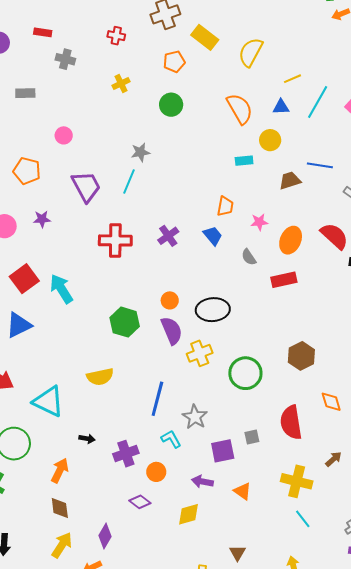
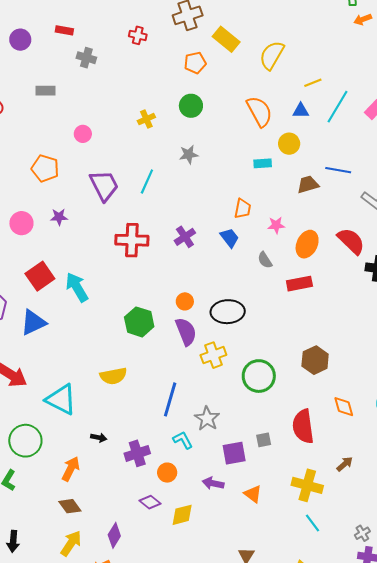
yellow cross: (121, 83) -> (146, 119), moved
gray star: (140, 152) -> (189, 155), moved
brown diamond: (60, 508) -> (70, 506), turned -30
yellow diamond: (189, 514) -> (182, 515), moved

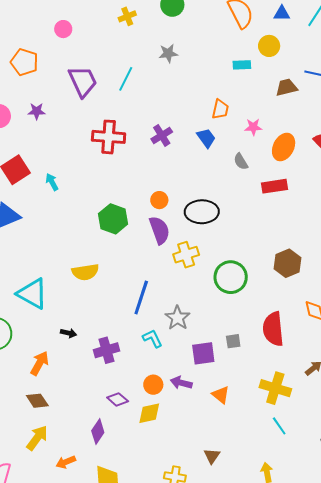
cyan arrow: (77, 287) -> (52, 182), size x0.6
orange circle: (167, 473) -> (153, 385), moved
purple diamond: (114, 535) -> (98, 432), moved

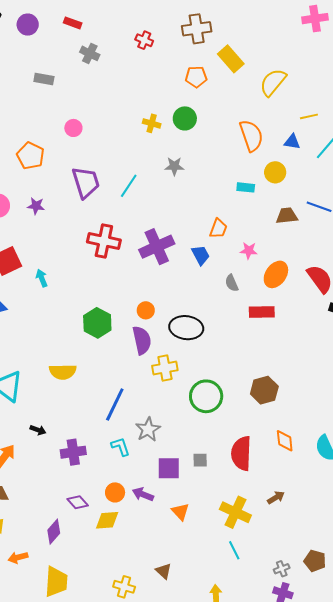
yellow cross: (127, 16) -> (152, 123), moved, turned 30
purple cross: (162, 135) -> (157, 247), size x1.6
brown triangle: (212, 456) -> (164, 571), turned -30

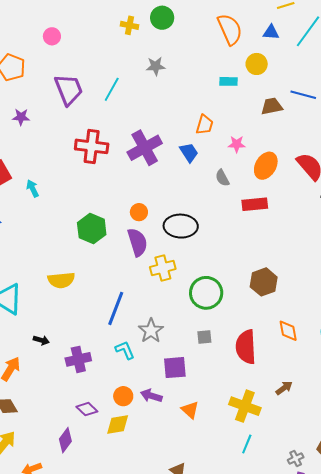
gray square: (200, 460) -> (204, 337), moved
cyan line: (234, 550) -> (247, 444), turned 54

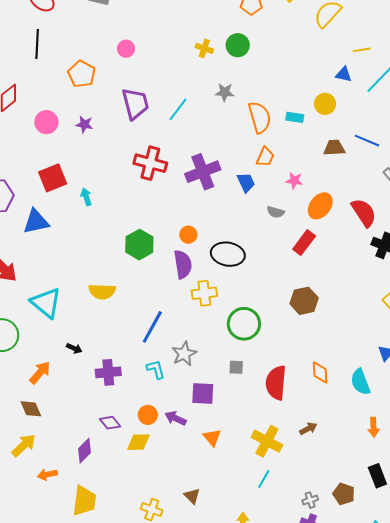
orange semicircle: (230, 29) -> (260, 117), moved
gray semicircle: (222, 178) -> (276, 212), turned -54
red rectangle: (255, 204) -> (304, 243), turned -55
brown hexagon: (264, 282) -> (304, 301), moved

